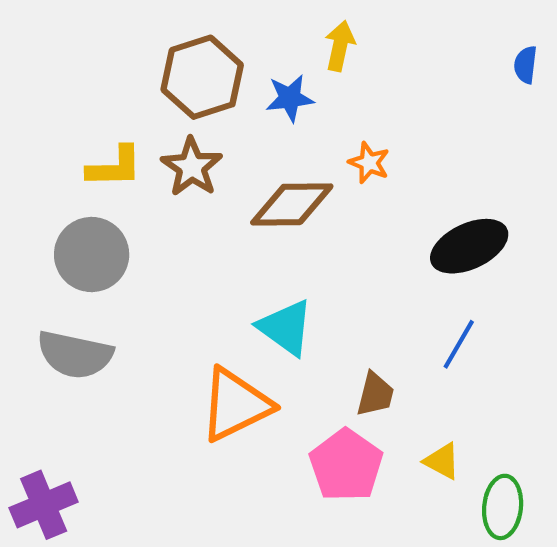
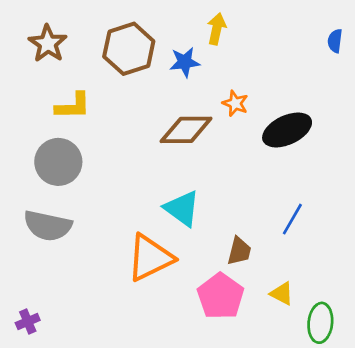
brown star: (192, 167) -> (48, 44), moved
black ellipse: (469, 246) -> (287, 130), moved
purple cross: (44, 505) -> (28, 322), size x0.6

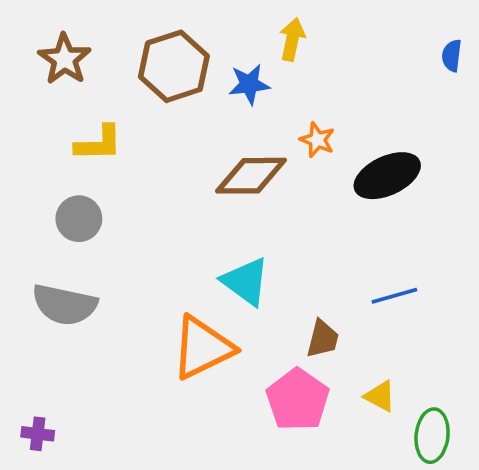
gray circle: (58, 162) -> (79, 219), size x0.7
blue line: (292, 219) -> (394, 296), turned 44
purple cross: (28, 322) -> (38, 434), turned 30

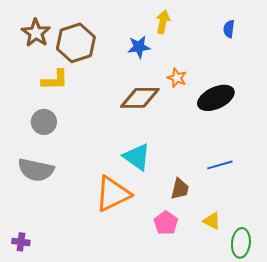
blue semicircle: (452, 56) -> (229, 29), moved
brown hexagon: (174, 66) -> (76, 43), moved
pink pentagon: (298, 400) -> (166, 223), size x0.7

